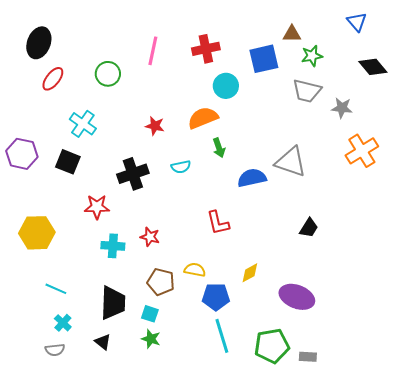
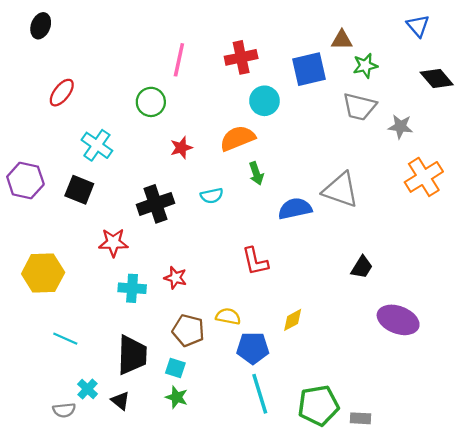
black ellipse: (39, 43) -> (41, 26), moved, size x0.7
green circle: (108, 74) -> (151, 102), moved
red star: (155, 126) -> (181, 148), turned -30
purple ellipse: (297, 297) -> (398, 320), moved
cyan cross: (63, 323) -> (88, 389), moved

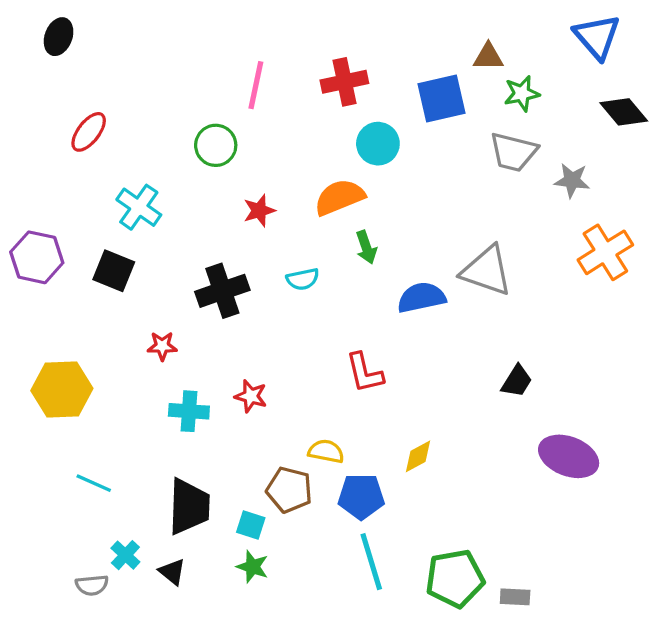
blue triangle: (418, 26) -> (597, 37), size x1.4
red star: (113, 243) -> (162, 346), size x0.7
brown pentagon: (188, 330) -> (289, 490), moved

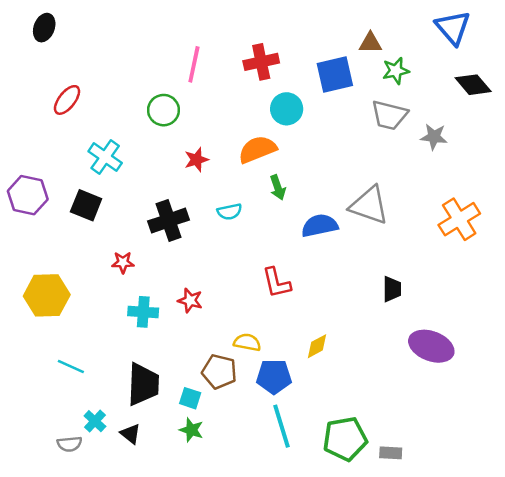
orange cross: (605, 252) -> (459, 219), moved
black trapezoid: (517, 381) -> (392, 289), turned -32

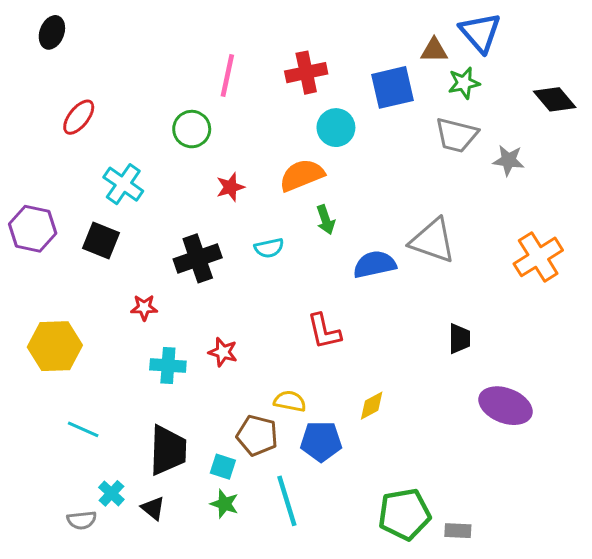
blue triangle: (453, 28) -> (480, 32), moved
cyan line: (282, 426) -> (287, 501), moved

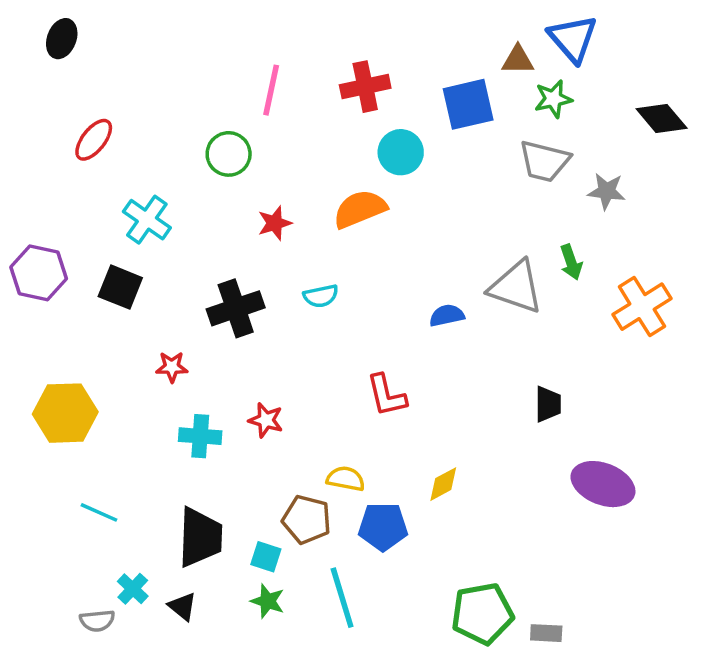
green arrow: (326, 220) -> (571, 262), moved
blue semicircle: (375, 264) -> (447, 315), size x0.7

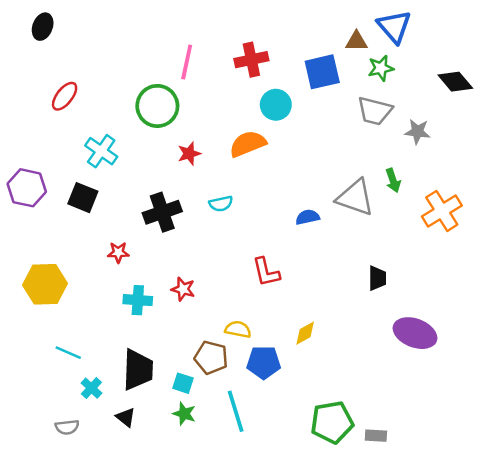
green circle: (229, 154) -> (157, 106), size x1.4
cyan cross: (133, 589) -> (91, 388), moved

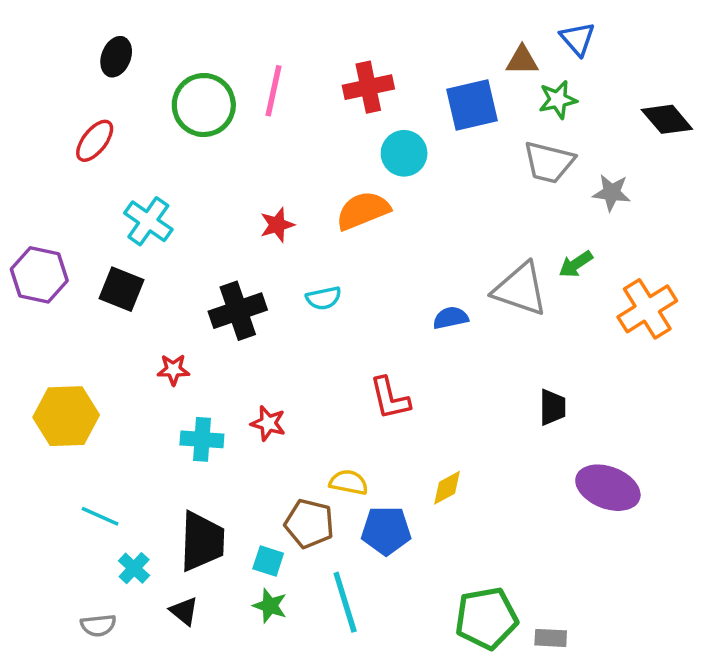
black ellipse: (43, 27) -> (116, 57), moved
blue triangle: (394, 27) -> (578, 39), size x0.7
green circle: (157, 106) -> (204, 105), moved
green arrow: (393, 180) -> (576, 264), turned 75

